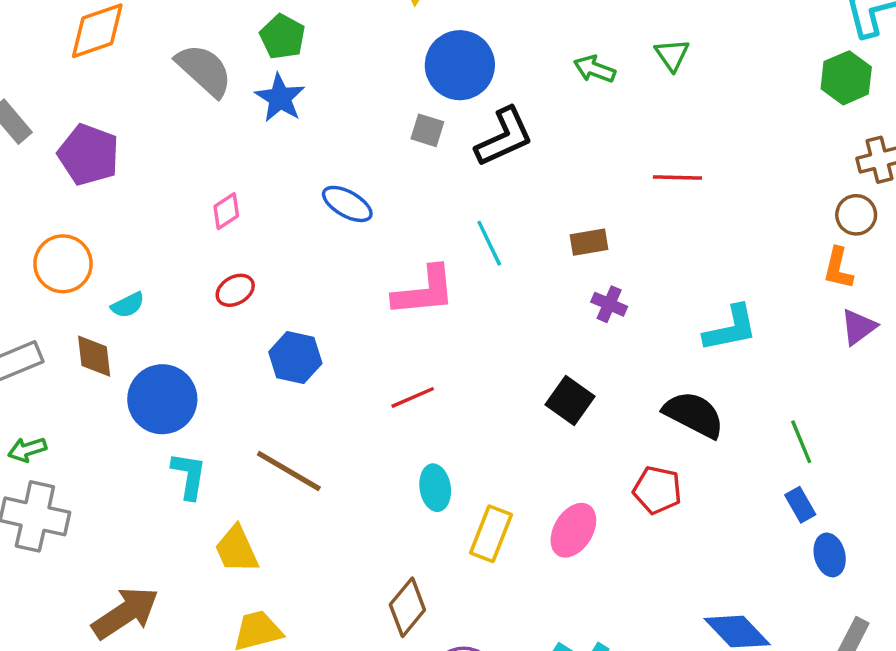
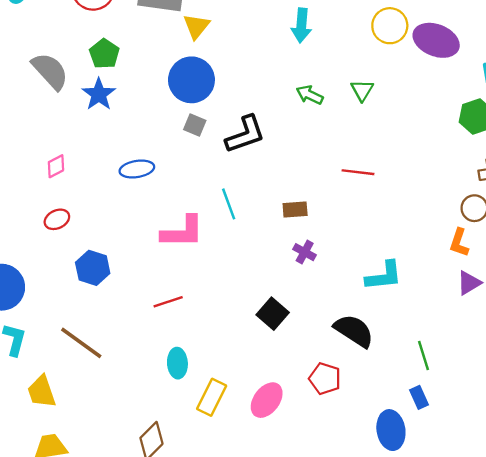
blue circle: (460, 65) -> (191, 80), moved
blue ellipse: (347, 204) -> (137, 169), turned -44
blue ellipse: (830, 555) -> (391, 430), moved, size x1.4

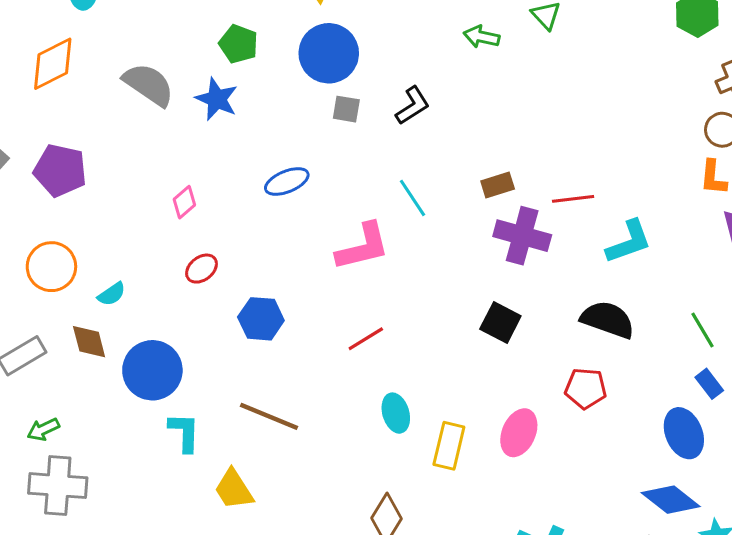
green pentagon: (104, 54) -> (239, 44), moved
black L-shape: (245, 134) -> (413, 106), size x0.7
red line: (358, 172) -> (573, 199), moved
purple cross: (305, 252) -> (522, 236), size x1.8

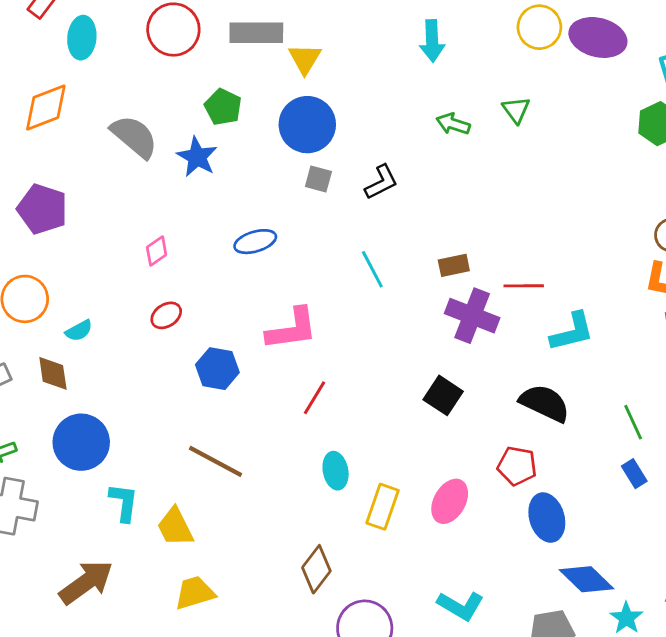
pink L-shape: (363, 247) -> (292, 329), moved
red line: (366, 339) -> (314, 398), turned -33
blue circle: (152, 370) -> (81, 442), moved
cyan L-shape: (184, 432) -> (124, 502), moved
blue ellipse: (684, 433) -> (547, 518), moved

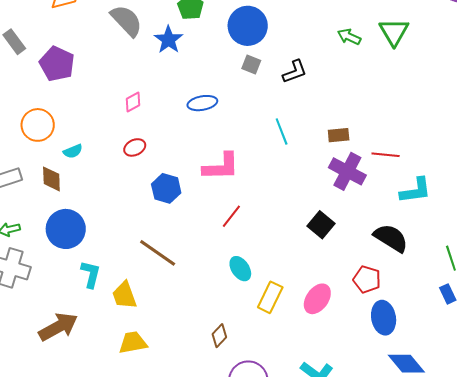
green triangle: (516, 110) -> (394, 32), size x1.5
cyan ellipse: (336, 471) -> (240, 269), turned -30
brown diamond: (316, 569) -> (219, 336), size x0.7

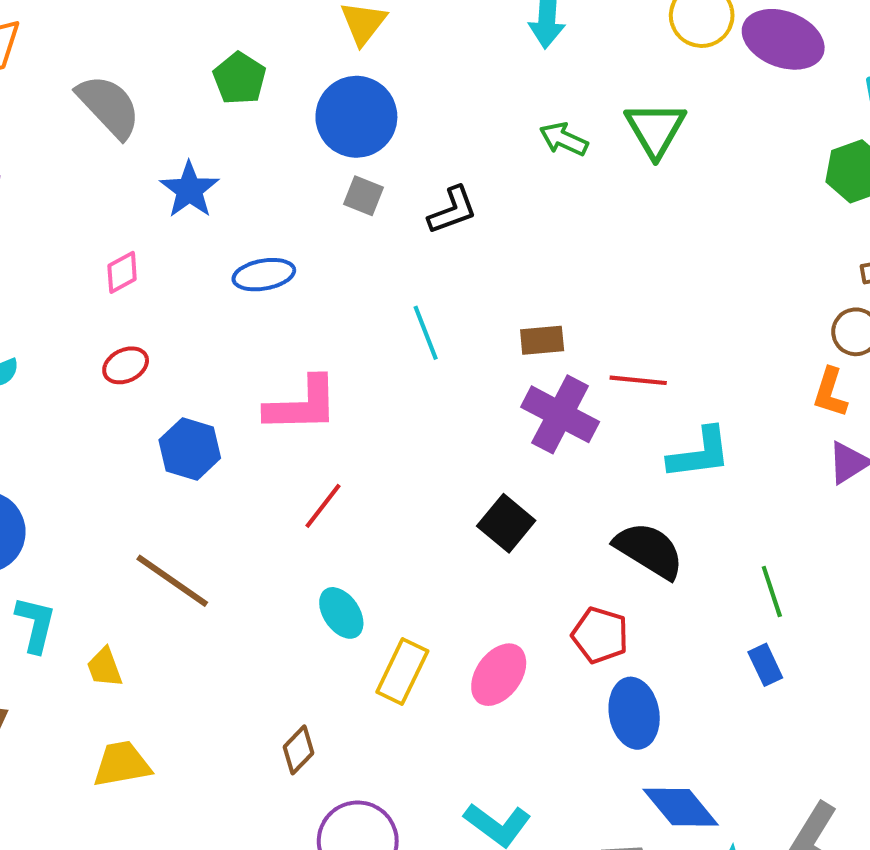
blue star: (169, 40) -> (189, 190), moved
yellow trapezoid: (124, 295) -> (104, 667), size x0.7

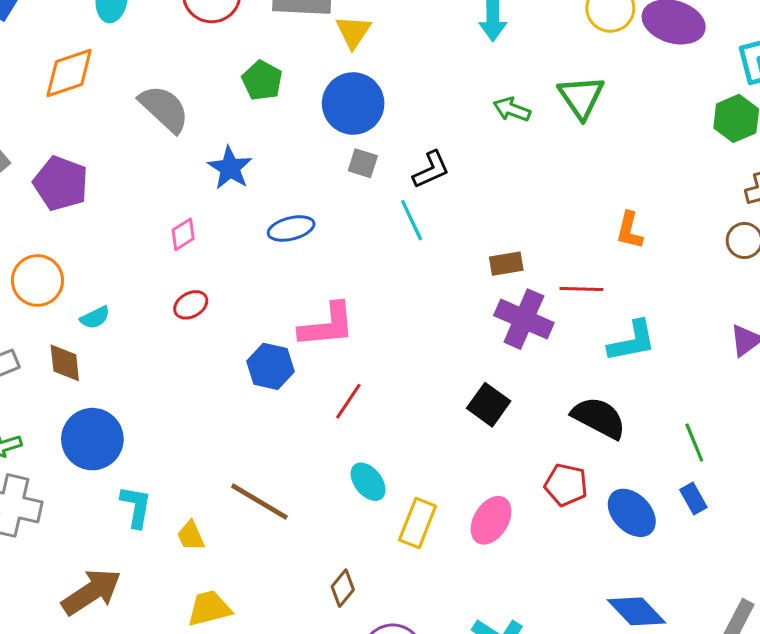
cyan line: (426, 333) -> (412, 220), moved
orange L-shape: (830, 393) -> (629, 230), moved
blue hexagon: (190, 449) -> (271, 366), moved
brown line: (172, 581) -> (259, 502), moved
blue ellipse: (634, 713) -> (632, 513), moved, turned -30

